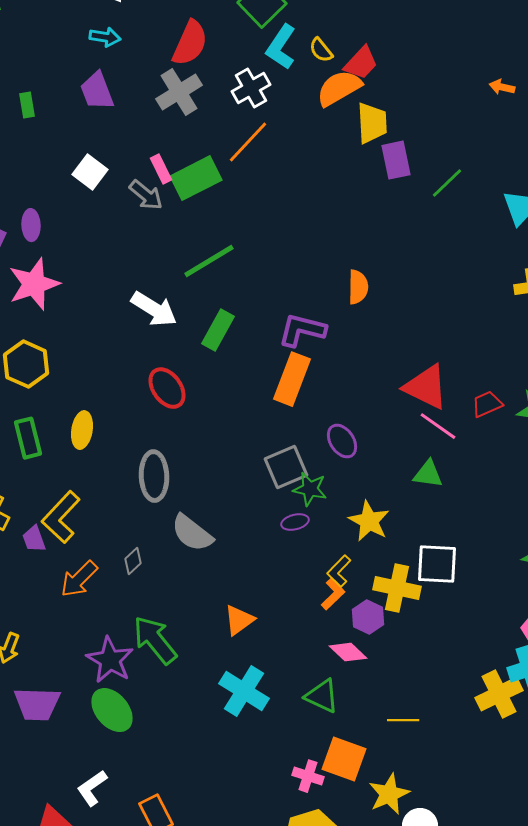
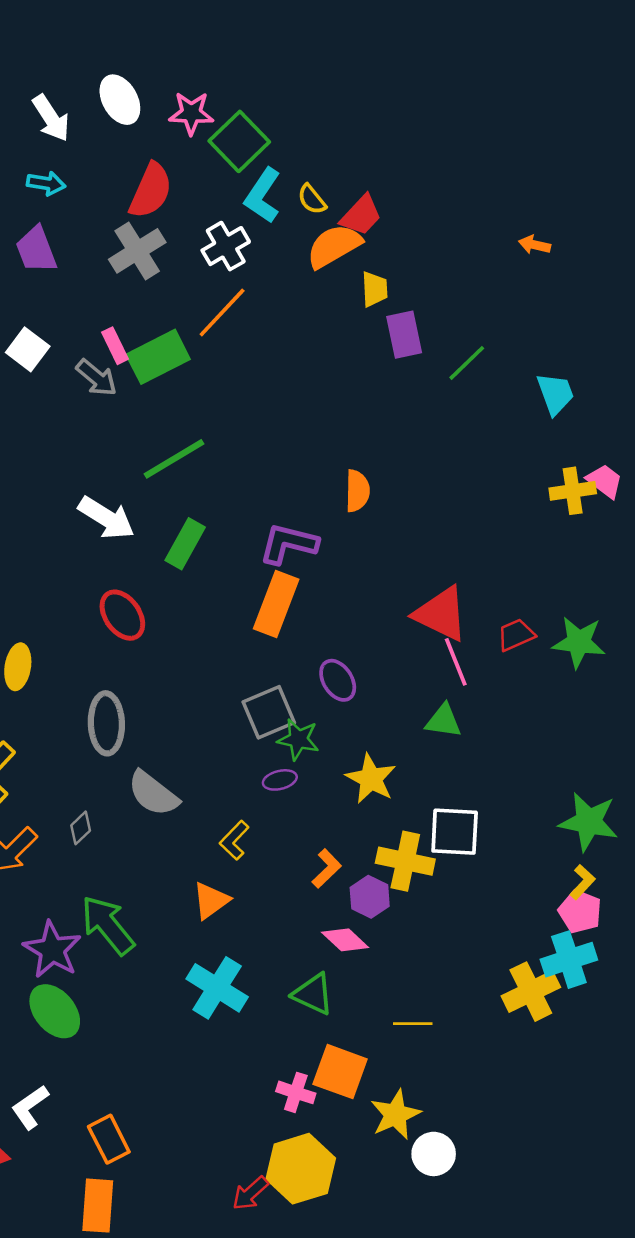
yellow trapezoid: (372, 123) -> (375, 289), size x0.7
pink line: (438, 426) -> (456, 662), turned 33
yellow L-shape: (339, 571) -> (234, 840), moved

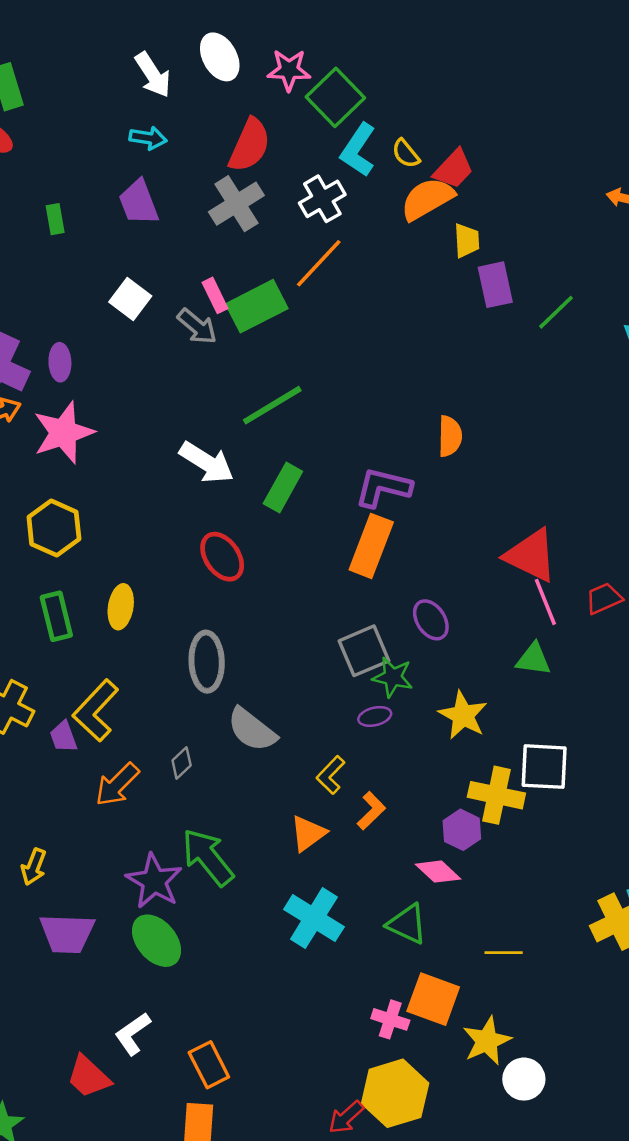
red trapezoid: (516, 635) -> (604, 598), moved
orange L-shape: (327, 869) -> (371, 811), moved

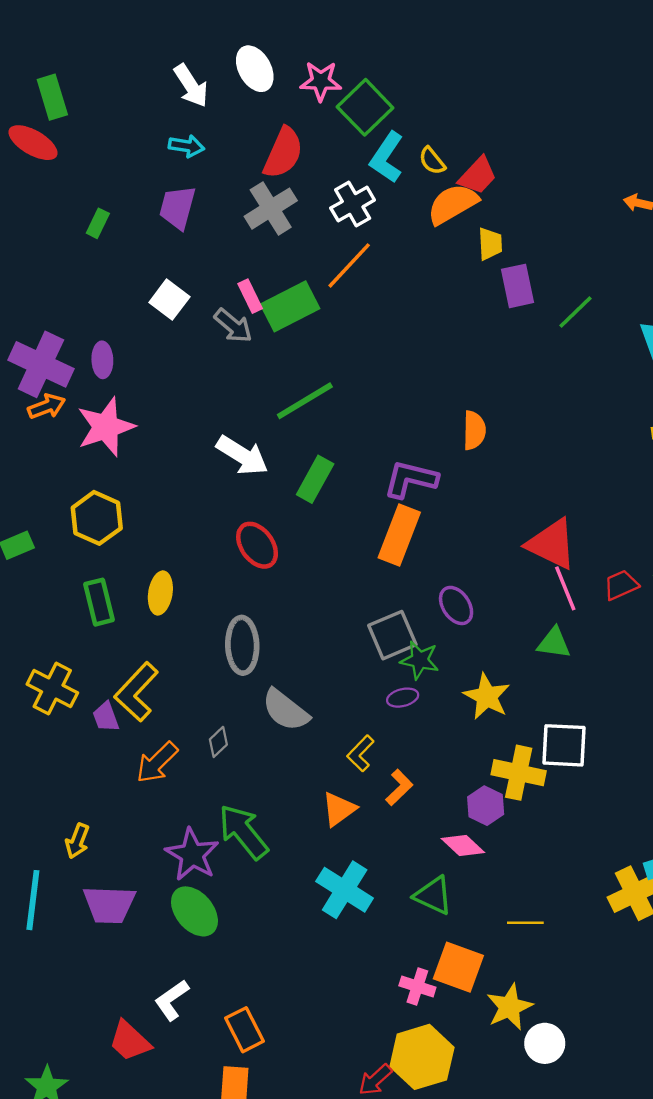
purple trapezoid: (139, 202) -> (177, 207), turned 36
green rectangle: (55, 219) -> (98, 223), turned 36

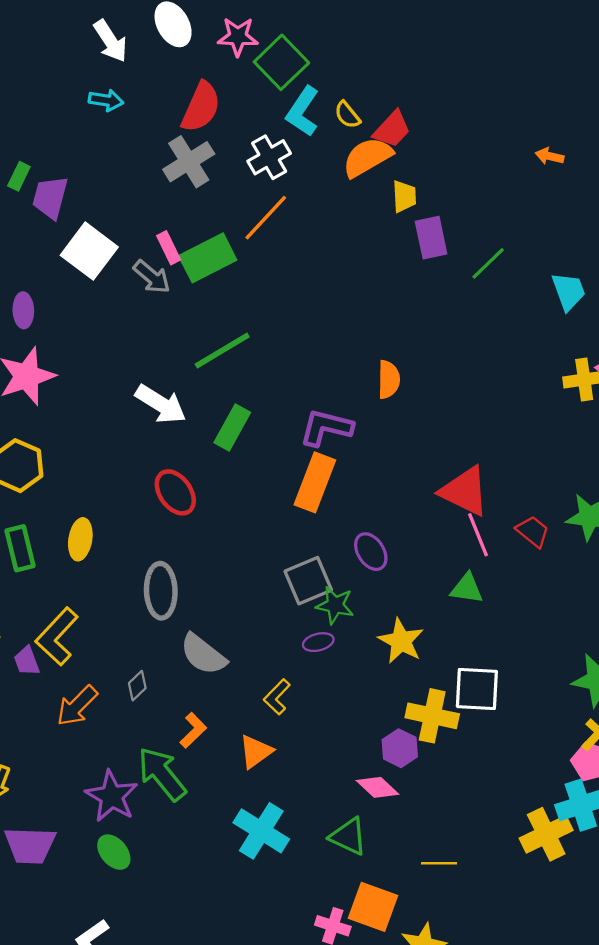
purple trapezoid: (177, 207) -> (50, 197), moved
white square: (169, 300) -> (89, 251), size x1.4
red trapezoid: (621, 585) -> (533, 531), turned 63
orange L-shape: (399, 787) -> (193, 730), moved
green ellipse: (194, 911) -> (114, 852), size x0.7

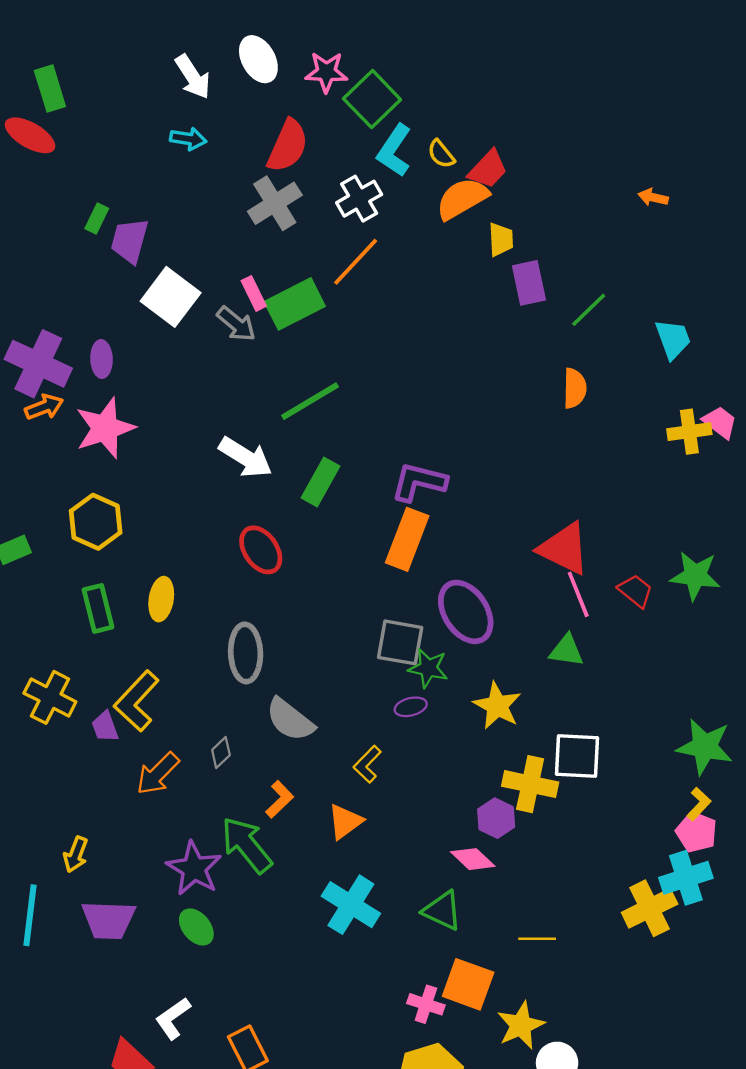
orange semicircle: (389, 380) -> (575, 388), moved
purple ellipse: (371, 552) -> (466, 612), size x1.6
gray square: (308, 581) -> (400, 642), turned 33

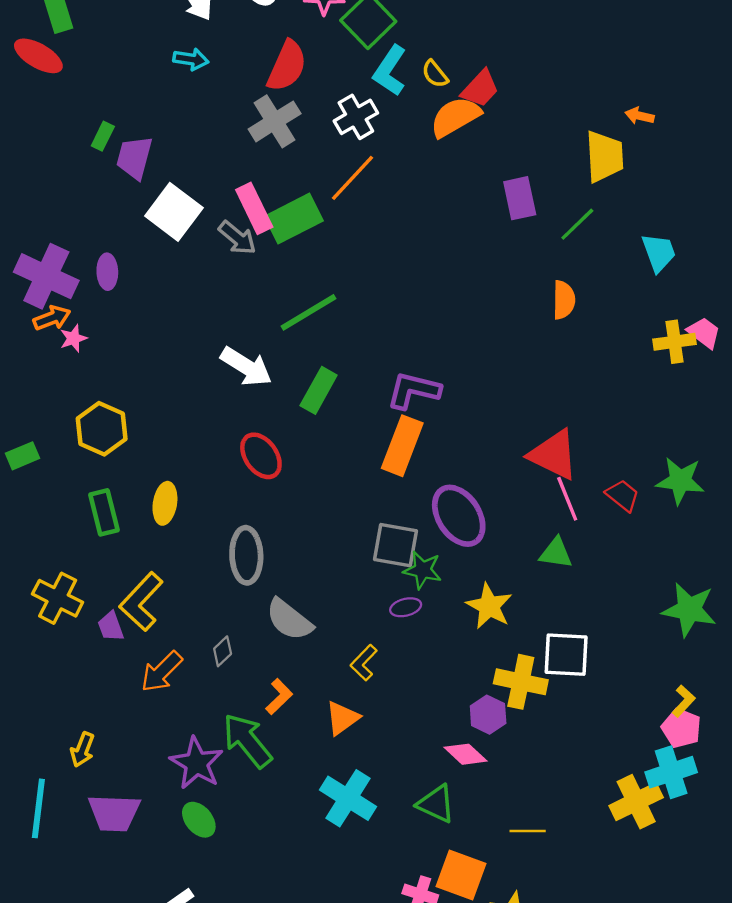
yellow trapezoid: (501, 240) -> (604, 156), moved, size x1.6
pink rectangle: (254, 293) -> (254, 208), size x1.5
pink star: (105, 428) -> (73, 338), moved, size x0.5
green star: (705, 747) -> (689, 610), moved

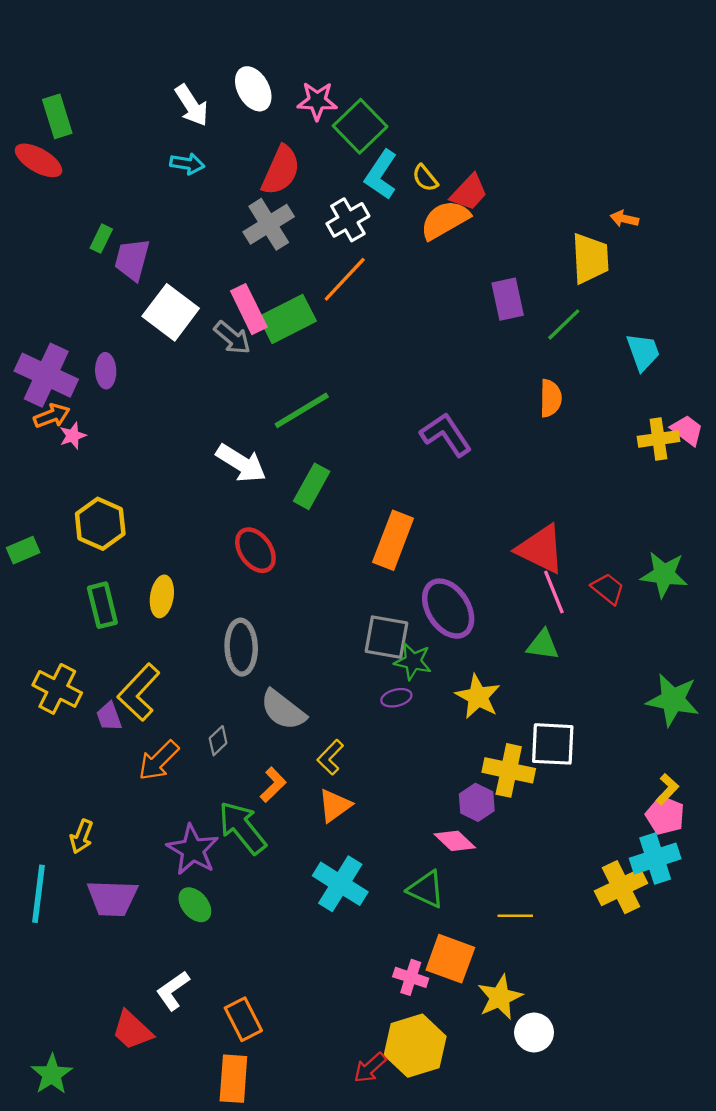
purple L-shape: (414, 390) -> (446, 435), moved, turned 42
yellow L-shape: (364, 663) -> (330, 757), moved

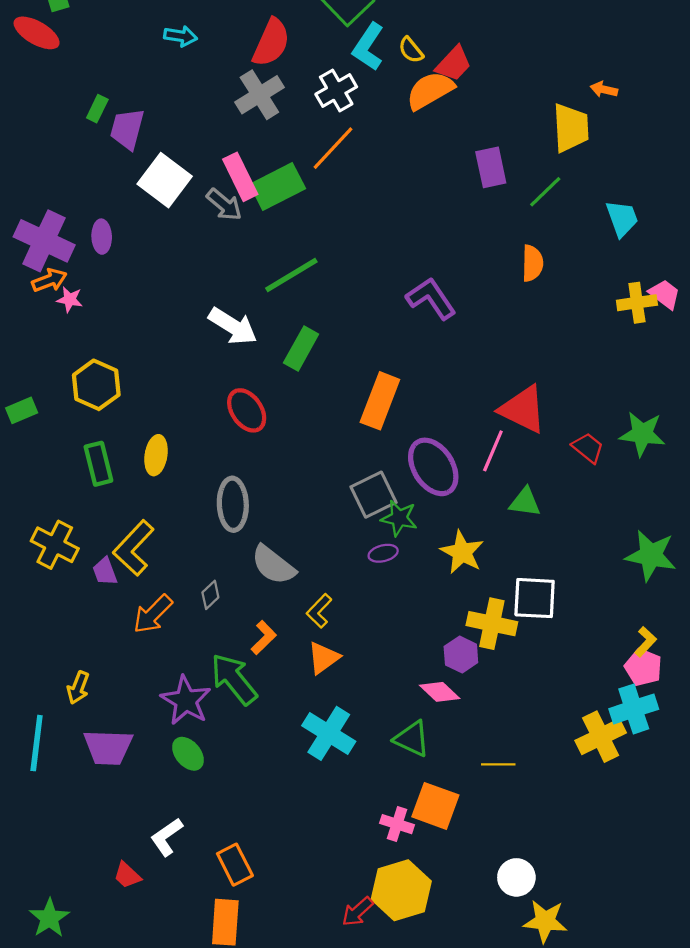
pink star: (73, 436) -> (70, 299), turned 30
pink line: (554, 592) -> (493, 451), moved, turned 45
gray square: (386, 637) -> (374, 495), turned -36
yellow star: (500, 997) -> (545, 921), moved, turned 30
red trapezoid: (132, 1030) -> (127, 875), size x0.7

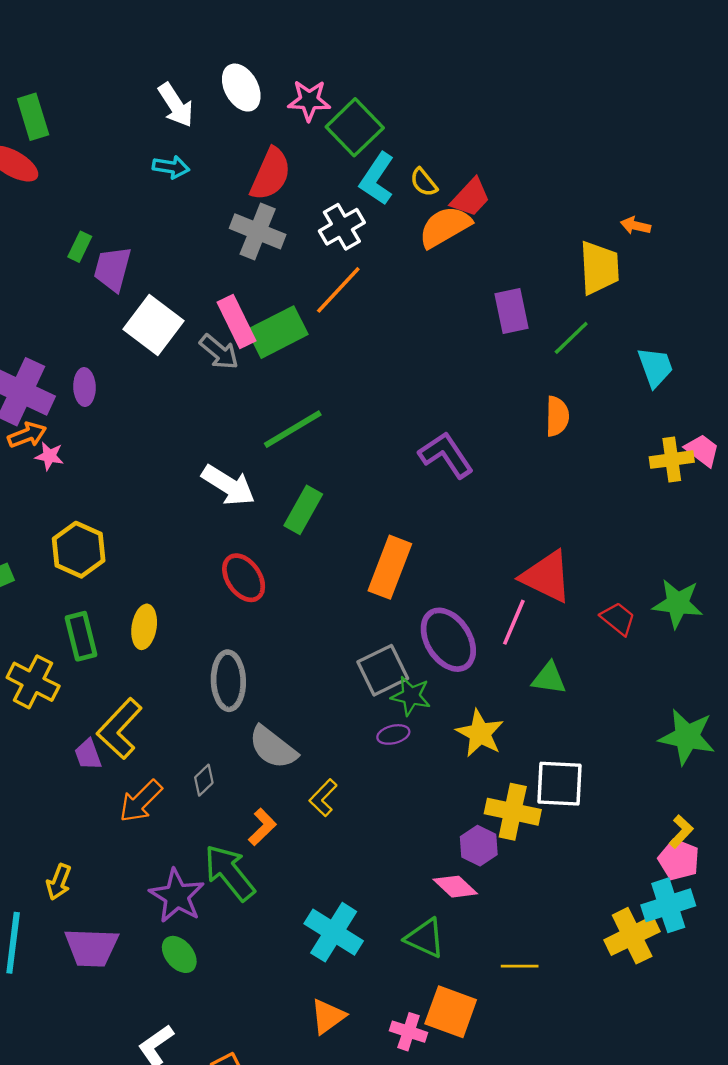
gray cross: (259, 95) -> (258, 231), turned -36
yellow cross: (55, 545) -> (33, 682), moved
orange triangle: (323, 658) -> (328, 1016), moved

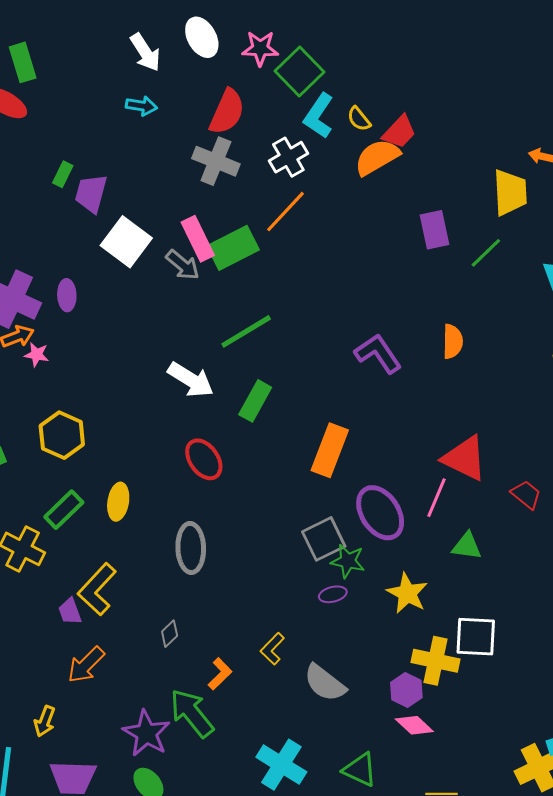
orange semicircle: (557, 416) -> (453, 341), moved
green rectangle: (81, 636) -> (64, 510), turned 60
gray semicircle: (273, 747) -> (325, 683), moved
orange arrow: (141, 801) -> (86, 665), moved
pink diamond: (455, 887) -> (414, 725), moved

